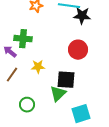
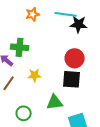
black square: (66, 80) -> (72, 79), moved
green triangle: (58, 94) -> (55, 102), turned 36

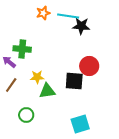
orange star: (33, 14) -> (43, 13), moved
red circle: (75, 58) -> (89, 66), moved
green triangle: (55, 102) -> (47, 91), moved

